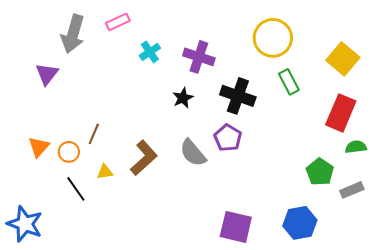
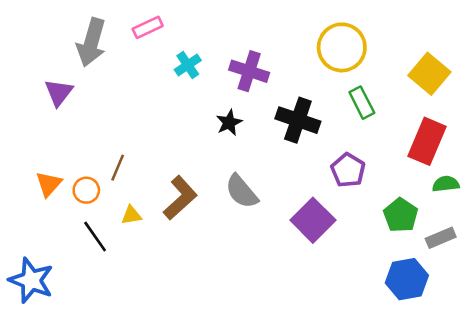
purple pentagon: (228, 138) -> (348, 170), moved
blue hexagon: (300, 223) -> (407, 279), moved
purple square: (236, 227) -> (313, 220), moved, turned 32

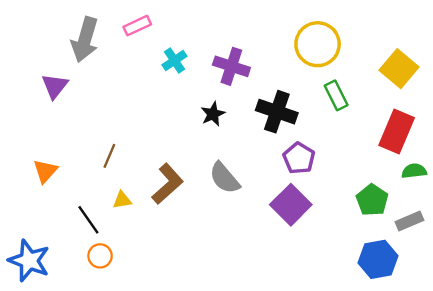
purple pentagon: (348, 170) -> (299, 158), moved
orange circle: (86, 190) -> (100, 256), moved

